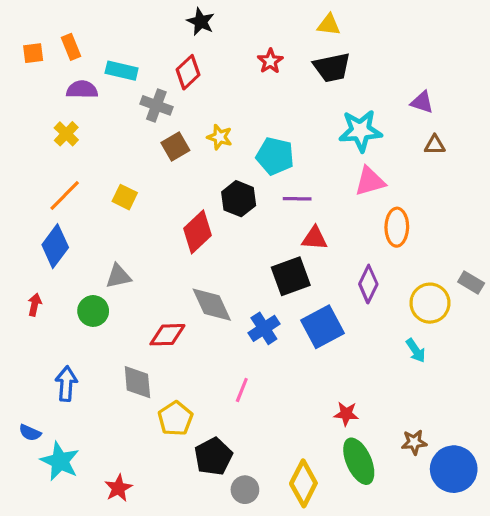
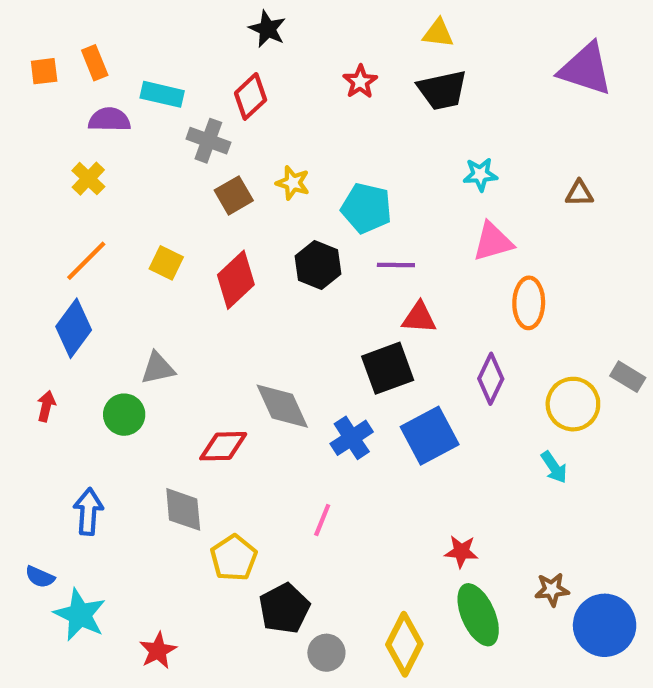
purple triangle: (422, 102) -> (586, 69), moved, size x1.8
cyan star: (360, 131) -> (480, 174), size x0.6
red diamond: (198, 232) -> (236, 280), moved

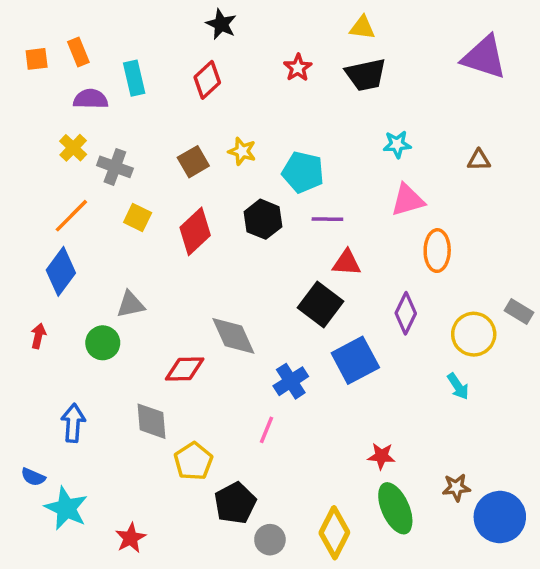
cyan rectangle: (162, 94) -> (134, 78), turned 64
gray cross: (208, 141) -> (115, 167), moved
black square: (388, 368) -> (320, 305), turned -33
blue cross: (352, 438) -> (291, 381), moved

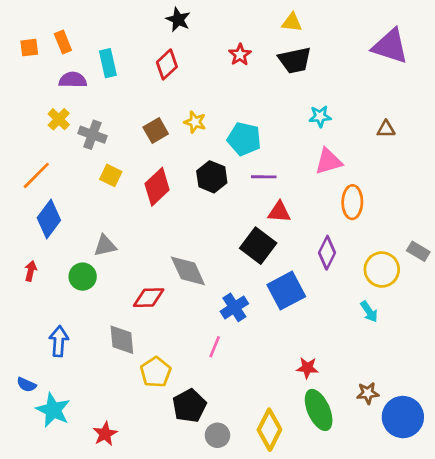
orange line: (71, 216) -> (36, 175), moved

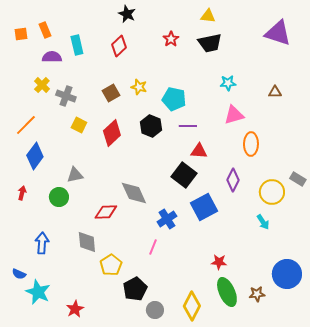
brown star: (368, 393) -> (257, 294), moved
blue circle: (403, 417) -> (287, 274), moved

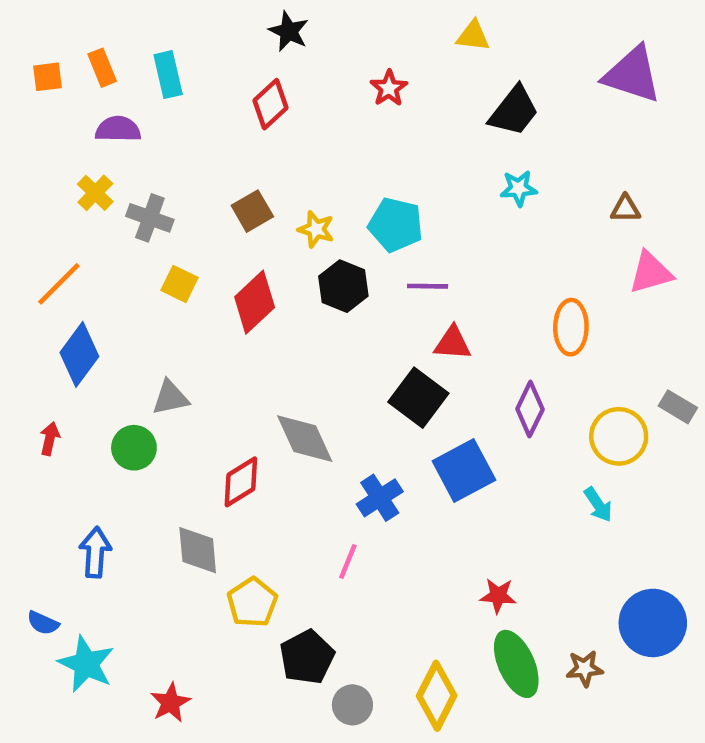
black trapezoid: (210, 43) -> (514, 111), moved, turned -40
cyan rectangle: (77, 45) -> (168, 75), moved
yellow star: (139, 87) -> (316, 229), moved
pink triangle: (234, 115) -> (651, 273), moved
red diamond: (106, 212) -> (241, 482), turned -30

